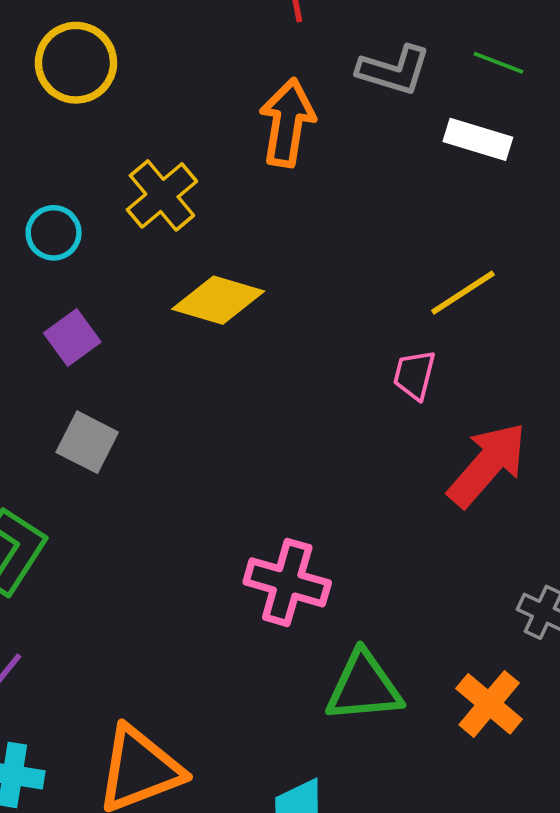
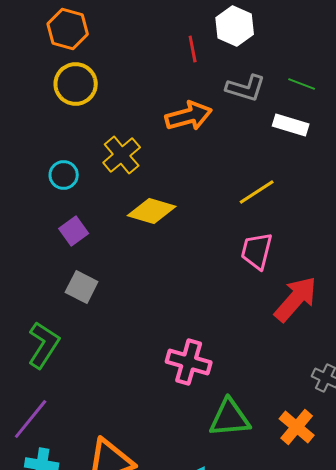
orange arrow: (287, 123) -> (189, 116), turned 66
yellow line: (463, 293) -> (257, 192), moved
pink trapezoid: (414, 375) -> (257, 251), size x1.4

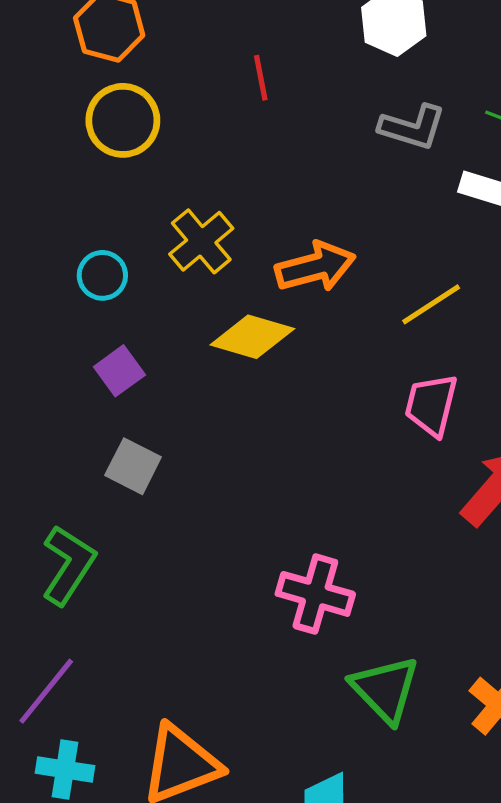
red line: (193, 49) -> (261, 78), moved
orange arrow: (189, 116) -> (315, 267), moved
green triangle: (230, 418) -> (385, 689), turned 51

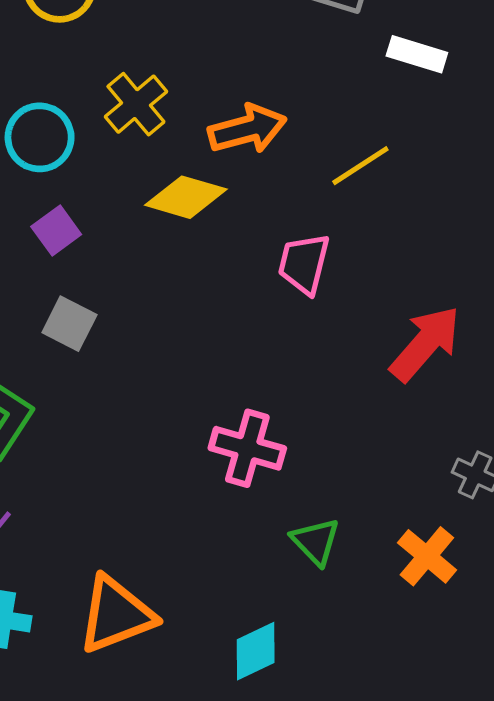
cyan circle: (102, 275) -> (40, 137), size x1.4
pink trapezoid: (431, 405) -> (304, 264), moved
green triangle: (385, 689) -> (316, 541), size x0.7

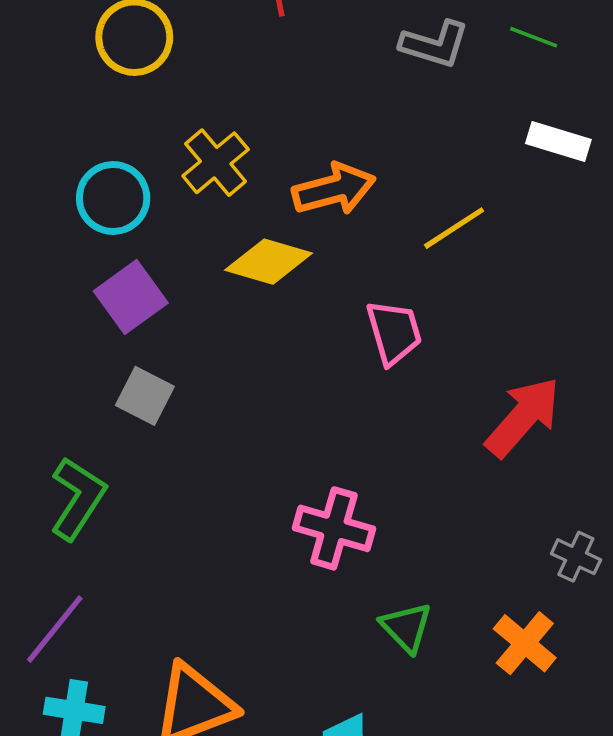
white rectangle: (417, 54) -> (558, 141), moved
purple square: (56, 230) -> (131, 297), size x1.4
pink trapezoid: (304, 264) -> (394, 332), turned 150

